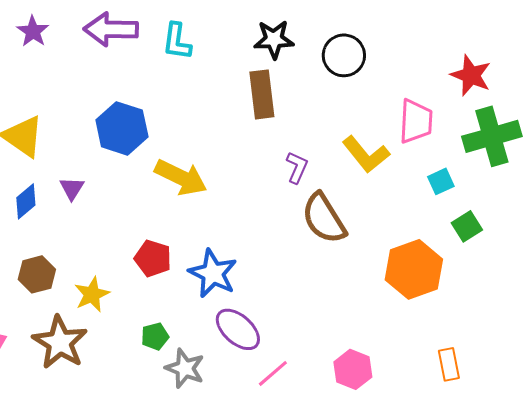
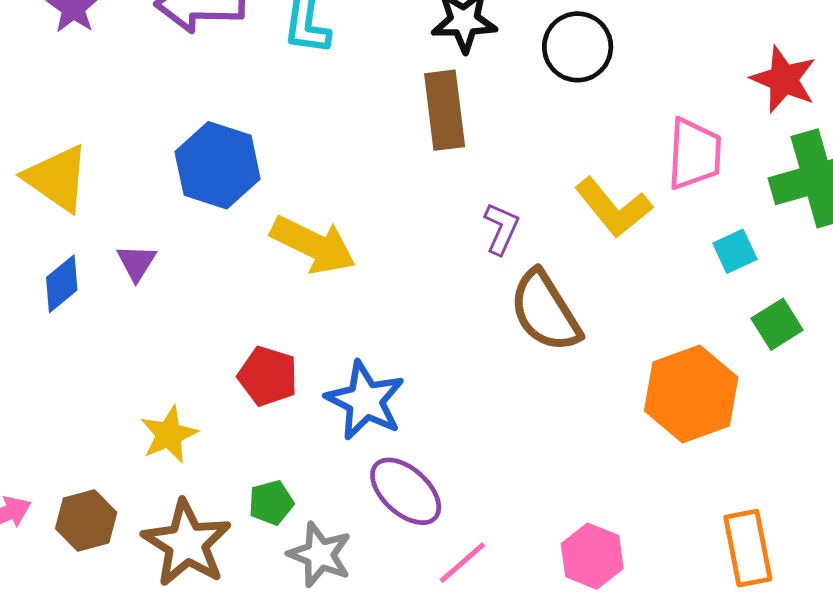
brown hexagon: (37, 274) -> (86, 520), moved
brown star: (60, 342) -> (187, 543), moved
orange rectangle: (449, 364) -> (748, 548), size x1.4

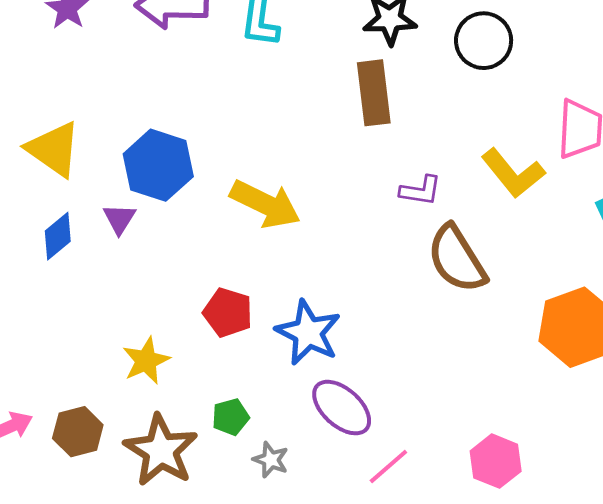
blue hexagon: (218, 165) -> (158, 165), moved
purple L-shape: (501, 229) -> (421, 191), turned 75
gray star: (320, 555) -> (271, 460), size x0.7

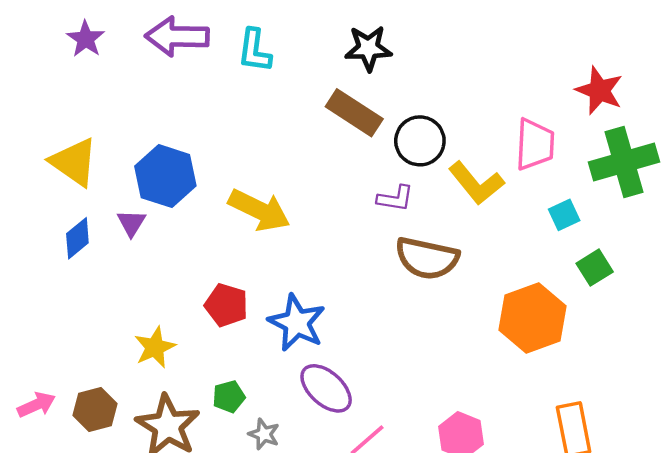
black circle: (484, 41) -> (420, 141), moved
brown rectangle: (374, 93) -> (354, 113), turned -50
brown semicircle: (457, 259) -> (427, 258), turned -46

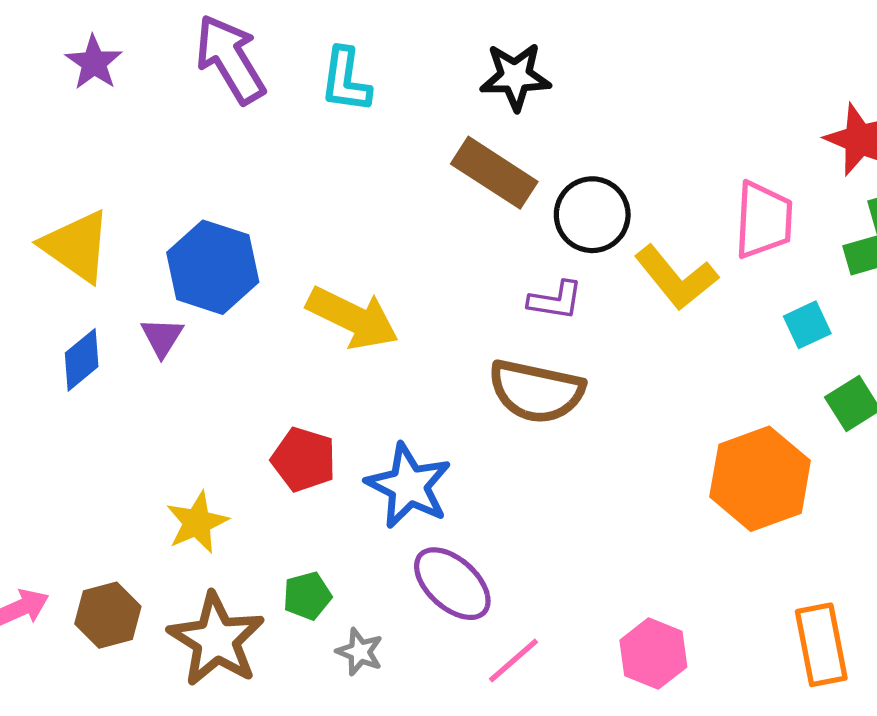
purple arrow: (177, 37) -> (230, 59), turned 58
brown semicircle: (427, 258) -> (536, 391), moved

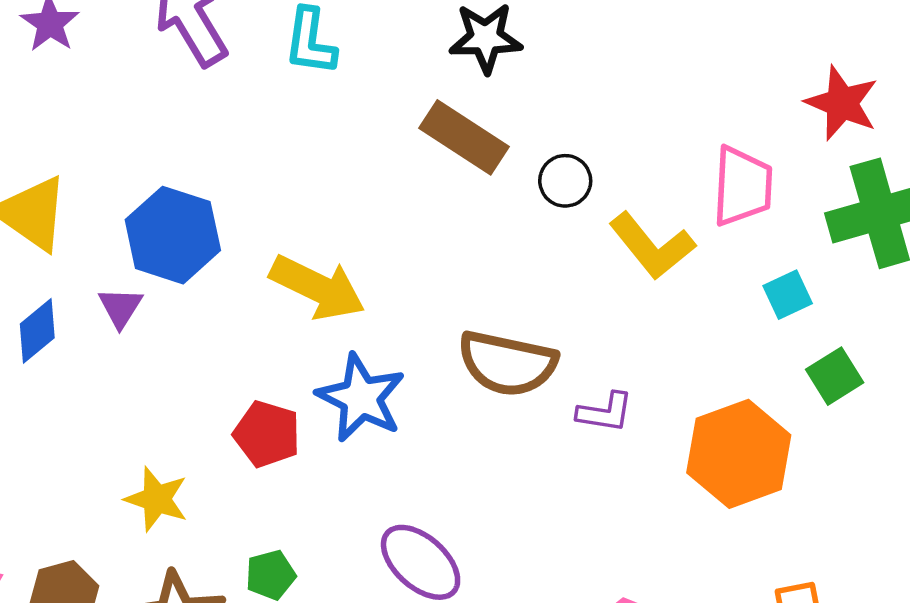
black circle: (592, 215) -> (565, 181), size x0.7
purple L-shape: (555, 300) -> (605, 412), moved
blue star: (409, 486) -> (361, 398), moved
yellow star: (197, 522) -> (157, 499), turned -30

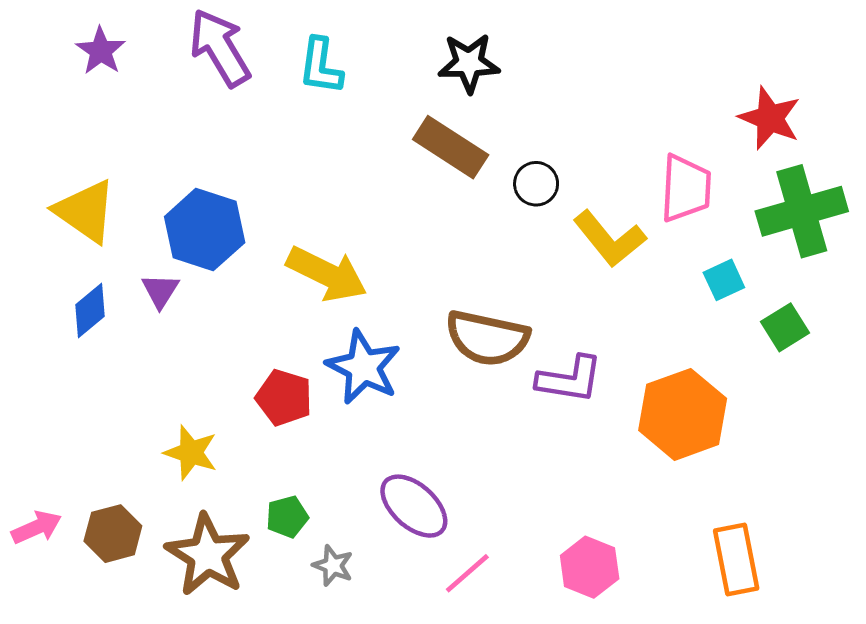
green square: (835, 376) -> (785, 327), moved
purple L-shape: (605, 412) -> (570, 379), size x1.4

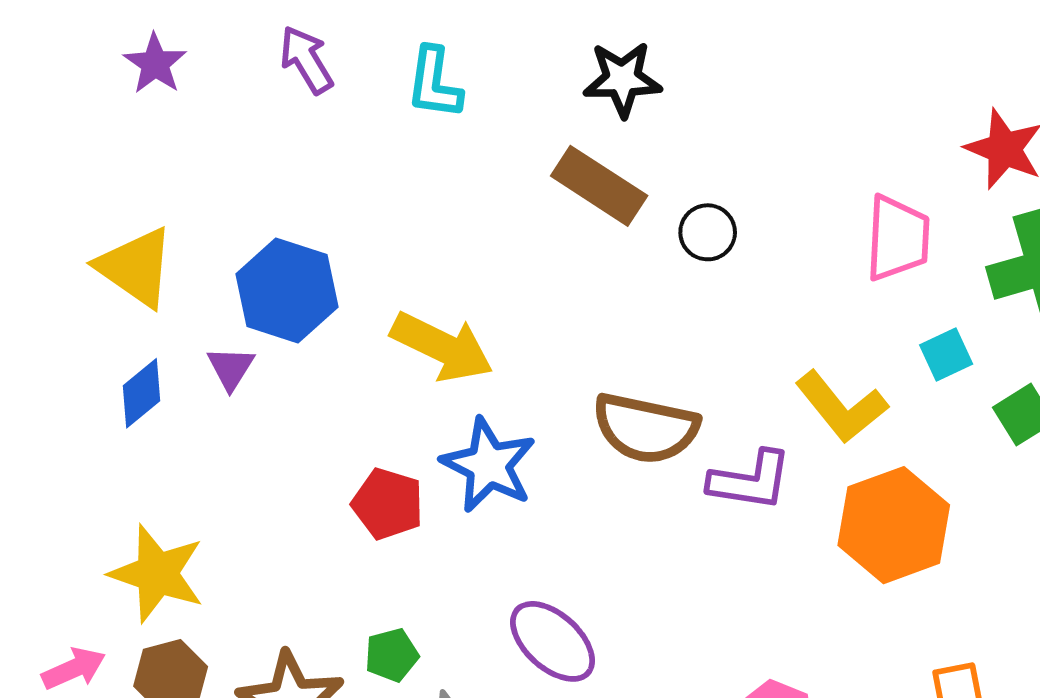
purple arrow: (220, 48) -> (306, 60), size x0.7
yellow L-shape: (609, 239) -> (841, 407), moved
yellow star: (191, 453) -> (157, 574), moved, size x1.4

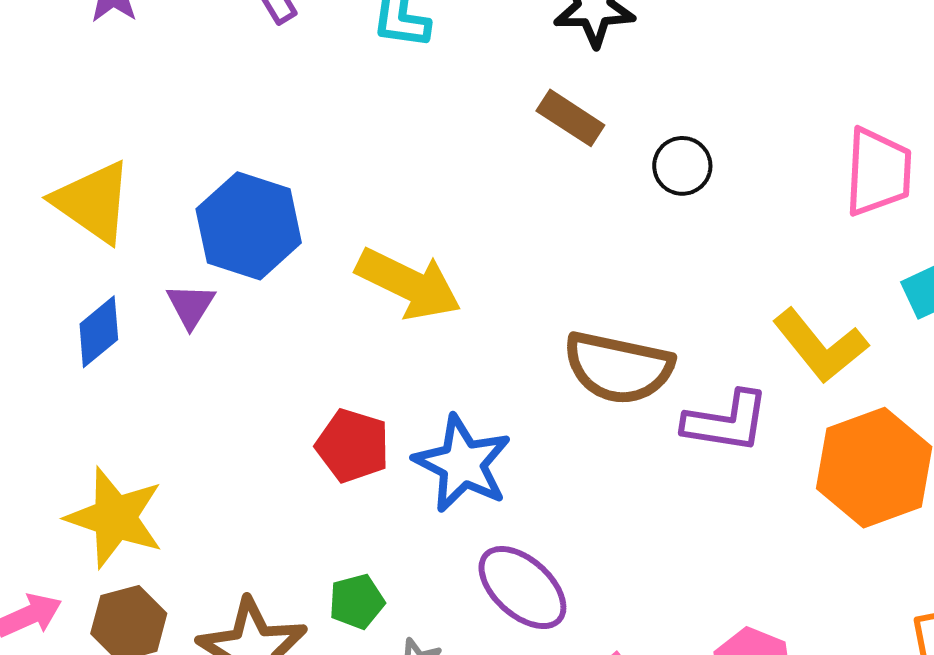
brown rectangle: (599, 186) -> (570, 118), size x0.7
blue star: (489, 465) -> (463, 464), moved

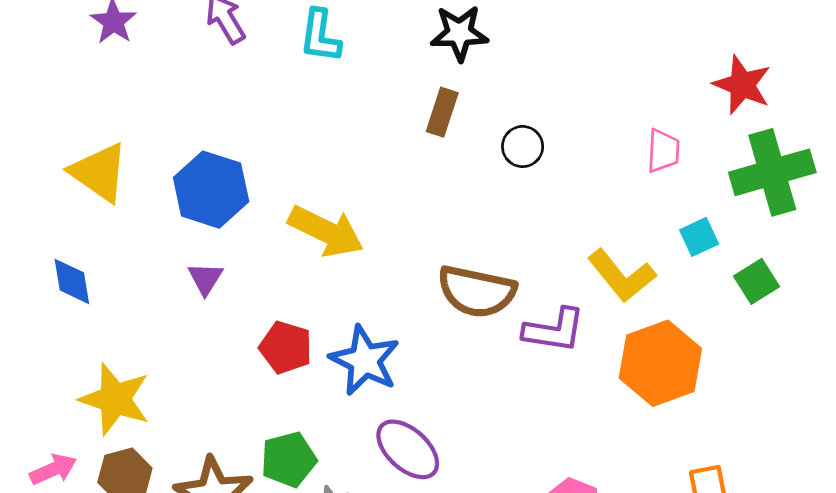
brown rectangle: (570, 118) -> (442, 112), turned 75
pink trapezoid: (878, 172) -> (663, 151), size x0.7
purple triangle: (191, 306) -> (205, 279), moved
blue diamond: (99, 332) -> (72, 281), moved, turned -60
green pentagon: (357, 601) -> (289, 459), size x1.4

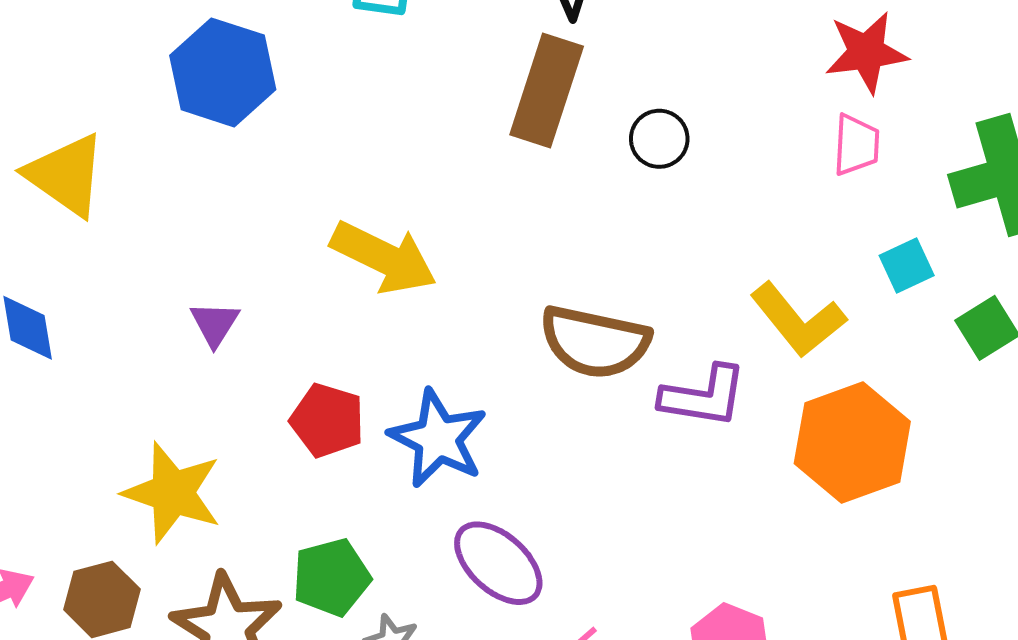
red star: (742, 85) -> (866, 52), moved, turned -30
brown rectangle: (442, 112) -> (547, 91), size x1.6
blue hexagon: (211, 190) -> (223, 72), moved
yellow star: (115, 399) -> (172, 493), moved

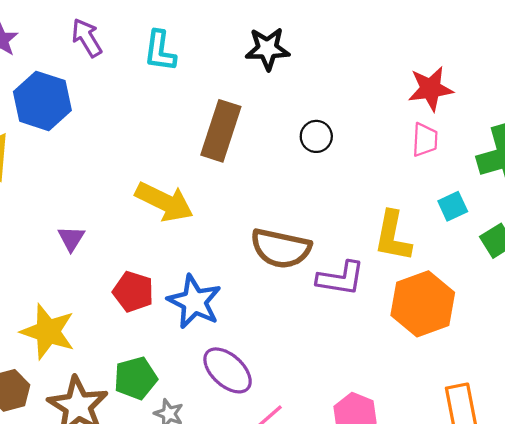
blue hexagon: (223, 72) -> (42, 101), moved
brown rectangle: (547, 91) -> (221, 131), moved
yellow L-shape: (798, 320) -> (393, 236), turned 50

